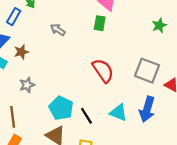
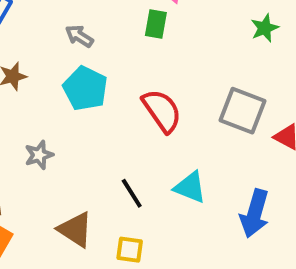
gray star: (27, 85) -> (39, 155), moved
cyan pentagon: (61, 108) -> (85, 88), moved
blue arrow: (147, 109) -> (255, 213), moved

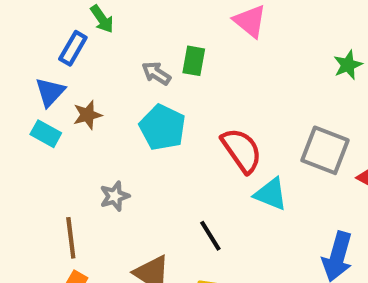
green rectangle: (156, 24) -> (194, 61), moved
cyan triangle: (190, 187) -> (271, 194), moved

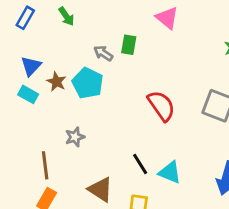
blue rectangle: (73, 48) -> (25, 18), moved
brown star: (87, 115) -> (56, 82), turned -30
cyan pentagon: (162, 127) -> (88, 83), moved
cyan triangle: (271, 194) -> (170, 172), moved

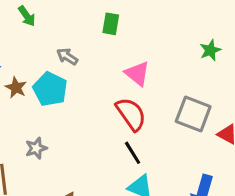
pink triangle: (167, 18) -> (137, 74), moved
green rectangle: (129, 45) -> (111, 24), moved
black line: (140, 164) -> (133, 153), moved

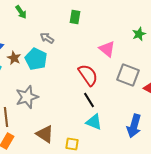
pink triangle: (137, 74) -> (107, 49), moved
gray star: (36, 148) -> (27, 97), size x1.6

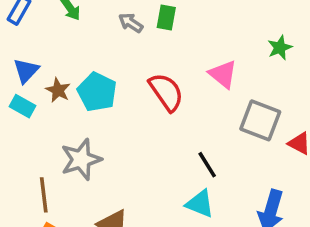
gray arrow: (47, 38) -> (131, 23), moved
red semicircle: (88, 75) -> (166, 92), moved
black line: (89, 100) -> (207, 165), moved

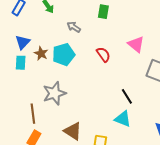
gray arrow: (131, 23) -> (74, 27), moved
cyan pentagon: (97, 92) -> (64, 54), turned 30
red semicircle: (166, 92) -> (103, 54), size x0.7
cyan rectangle: (23, 106) -> (21, 63), turned 64

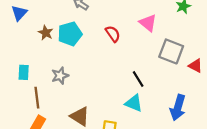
blue triangle: (23, 42) -> (19, 13), moved
cyan rectangle: (21, 63) -> (24, 72), moved
gray star: (54, 93) -> (60, 76), size x0.7

